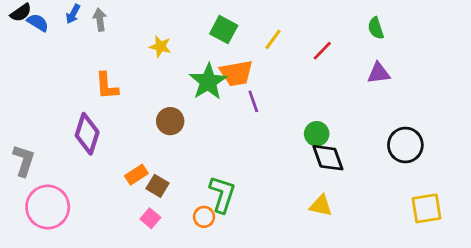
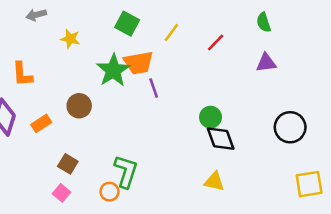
gray arrow: (100, 20) -> (36, 15), moved, turned -96
orange rectangle: (136, 175) -> (41, 123), moved

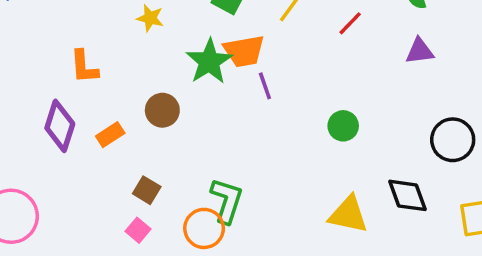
black diamond: (221, 139) -> (407, 195), moved
yellow triangle: (214, 182) -> (348, 215), size x1.4
orange circle: (109, 192) -> (204, 228), size x1.5

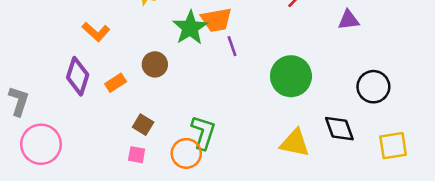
orange L-shape: (84, 67) -> (96, 32), turned -44
green circle: (343, 126) -> (291, 76), size x1.8
pink square: (138, 230) -> (137, 155), turned -30

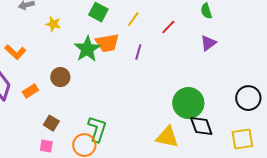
purple triangle: (349, 20) -> (208, 43), turned -30
purple line: (232, 46) -> (138, 52), moved, turned 35
green circle: (291, 76) -> (188, 103), moved
black circle: (373, 87) -> (248, 98), moved

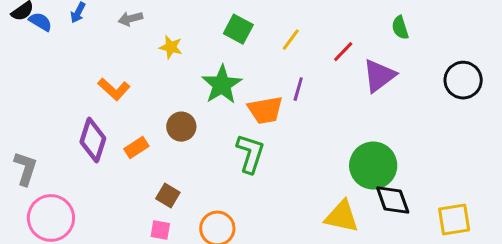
orange trapezoid: (107, 43) -> (265, 110), moved
purple triangle: (208, 43) -> (379, 76), moved, size x1.4
black circle: (248, 98) -> (463, 80), moved
green L-shape: (97, 129) -> (250, 154), moved

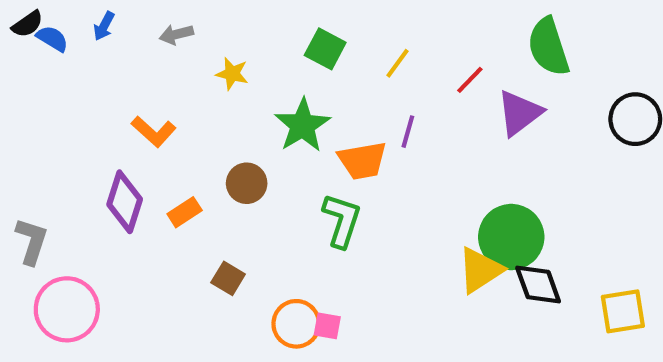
green semicircle: (400, 28) -> (548, 47), size x1.8
yellow triangle: (342, 216) -> (480, 270), moved, turned -45
pink square: (160, 230) -> (327, 326), moved

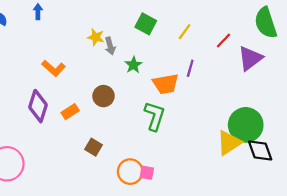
blue arrow: (104, 26) -> (38, 12), moved, turned 152
gray arrow: (176, 34) -> (110, 46), moved, turned -91
green star: (302, 125) -> (133, 65), size x0.6

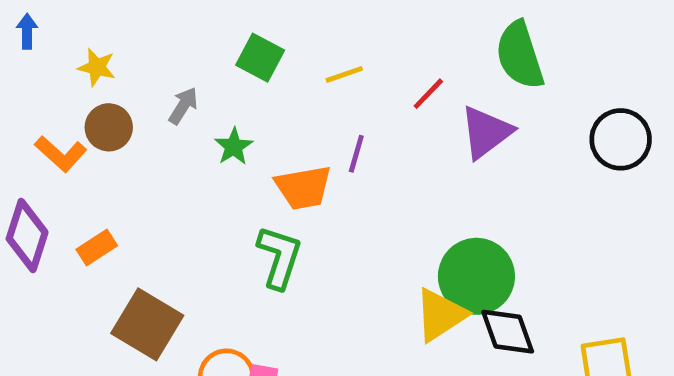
yellow line: (185, 32) -> (344, 74), turned 35
yellow star: (96, 37) -> (97, 67), moved
gray arrow: (110, 46) -> (183, 106), turned -133
brown circle: (103, 96) -> (109, 127), moved
brown square: (93, 147) -> (147, 324), size x1.8

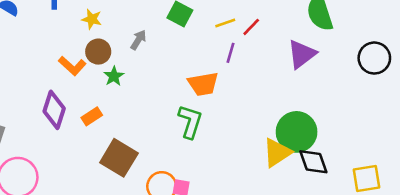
red line: (428, 94) -> (251, 27), moved
green star: (234, 147) -> (114, 76), moved
purple line: (356, 154) -> (230, 53), moved

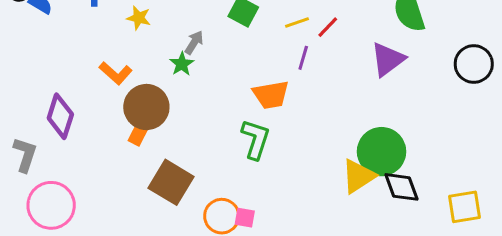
brown circle: (98, 52) -> (146, 107), moved, size x1.5
green star: (114, 76) -> (182, 64), moved
purple diamond: (54, 110) -> (60, 116), moved
orange rectangle: (92, 116) -> (139, 133), turned -30

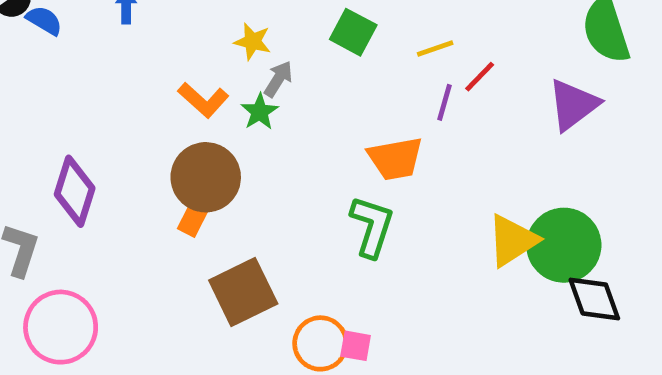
yellow star: (139, 18) -> (253, 42), moved
red line: (328, 27) -> (480, 77), moved
orange L-shape: (116, 73) -> (203, 100), moved
yellow triangle: (358, 176) -> (512, 240), moved
brown square: (171, 182) -> (243, 292), turned 33

